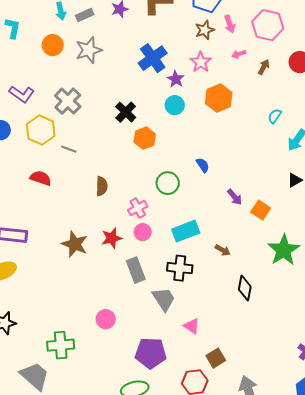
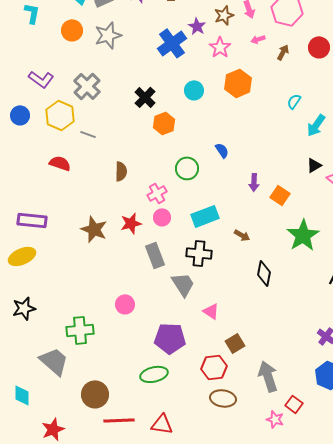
purple star: (176, 79) -> (197, 26), moved
purple arrow: (235, 197) -> (254, 182), turned 42

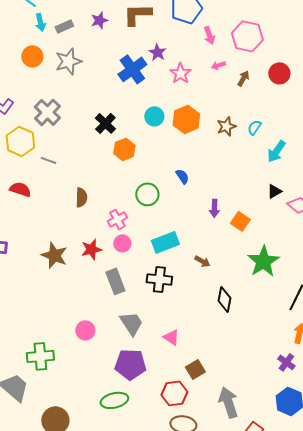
brown star: (224, 15) -> (226, 126), moved
orange hexagon: (238, 83) -> (186, 119), moved
gray trapezoid: (183, 284) -> (131, 323), moved

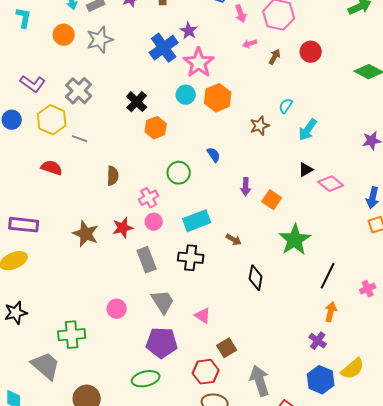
pink star: (180, 73) -> (199, 63), moved, size x1.4
brown star: (226, 126) -> (260, 126), moved

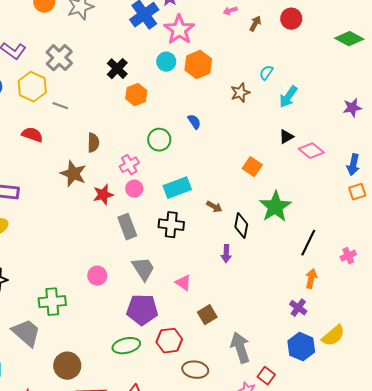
purple arrow: (246, 187) -> (226, 254), moved
brown star: (86, 234) -> (73, 174), moved
black diamond: (256, 278) -> (241, 226), moved
red hexagon: (206, 372) -> (169, 341), moved

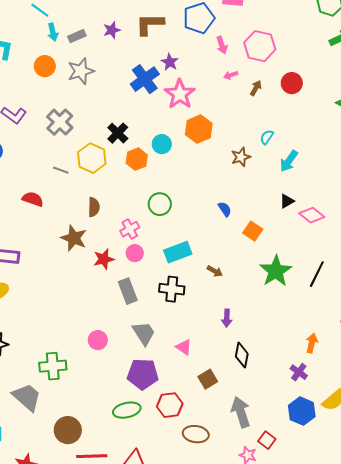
cyan circle: (166, 62) -> (162, 144), moved
yellow hexagon: (32, 87) -> (92, 158), moved
blue semicircle: (194, 122) -> (225, 209), moved
black diamond: (241, 226) -> (242, 355), moved
black line: (308, 243) -> (317, 274), moved

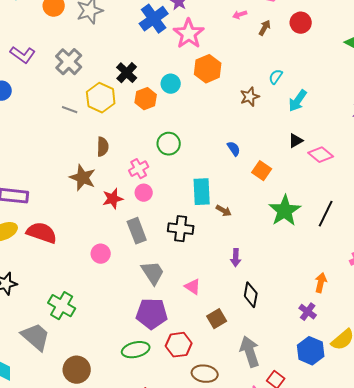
red semicircle: (33, 199) -> (42, 233), moved, size x1.4
cyan rectangle: (178, 252) -> (202, 192), moved, turned -72
pink circle: (98, 340) -> (101, 254), moved
green cross: (53, 366) -> (62, 306), turned 36

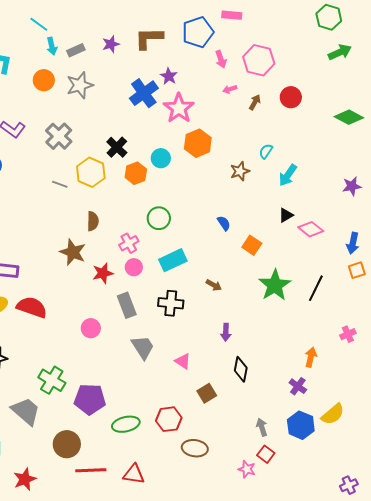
cyan rectangle: (202, 192) -> (173, 260), moved, turned 68
purple pentagon: (152, 314) -> (90, 399), moved
gray arrow: (250, 352) -> (262, 427), moved, size x0.6

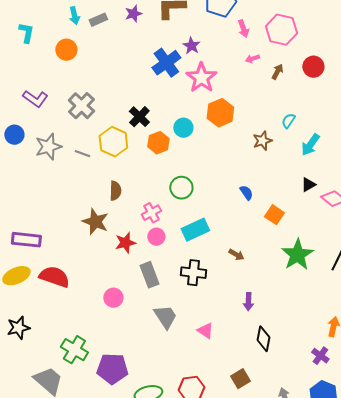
gray star: (80, 85) -> (48, 147), moved
brown square: (207, 393) -> (240, 379), moved

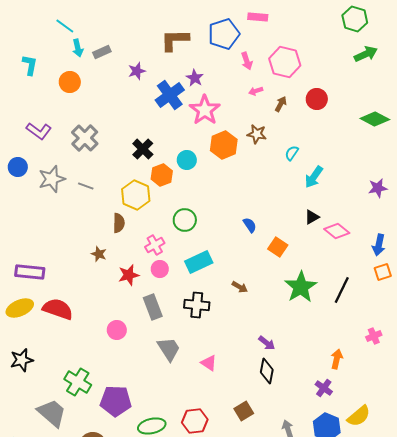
purple star: (133, 14) -> (137, 71), moved
brown star: (262, 141) -> (257, 134), moved, turned 30
yellow hexagon: (113, 142) -> (136, 195), moved
brown star: (95, 222) -> (99, 254), size x0.6
purple arrow: (248, 302) -> (267, 343), moved, turned -54

